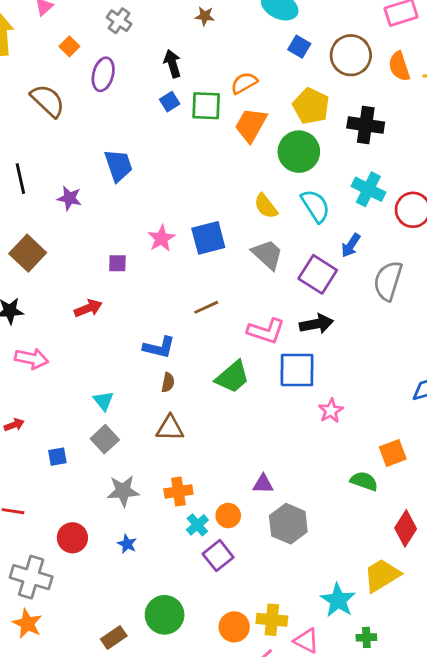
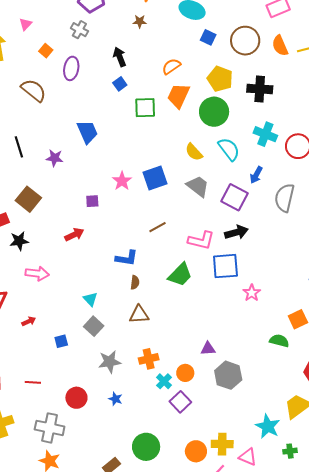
green square: (206, 106) -> (145, 108), moved

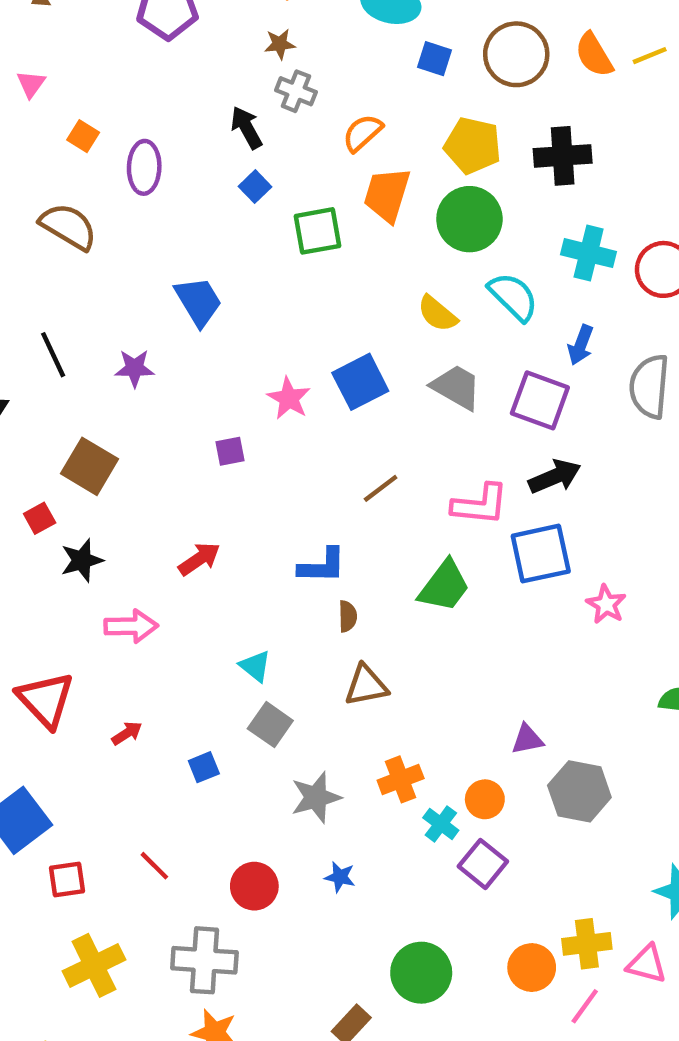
gray cross: (79, 30) -> (296, 91), moved
red arrow: (74, 235) -> (199, 559), moved
red line: (33, 382) -> (154, 866), turned 49

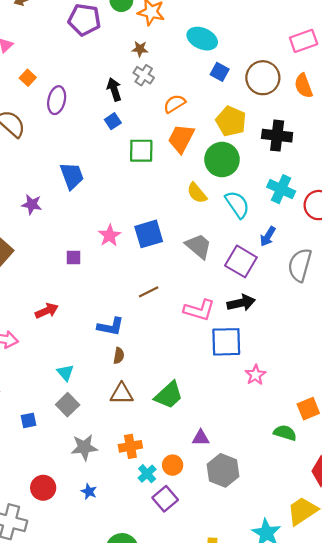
yellow semicircle: (437, 314) -> (197, 193), moved
green trapezoid: (444, 586) -> (169, 395), moved

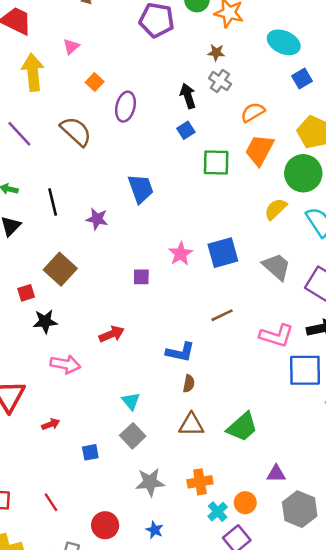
blue square: (220, 72) -> (302, 79), turned 30
yellow semicircle: (197, 193) -> (276, 209), turned 85

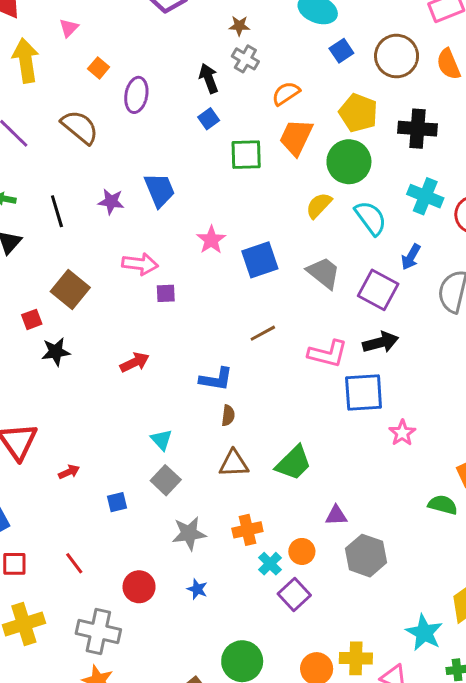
purple star: (97, 219) -> (111, 202), moved
pink star: (181, 254) -> (211, 240), moved
pink arrow: (65, 364) -> (140, 264), moved

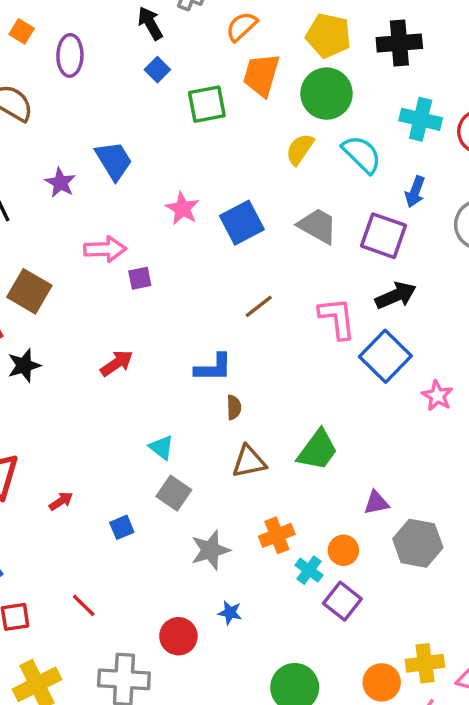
purple star: (111, 202) -> (60, 183), turned 30
pink L-shape: (328, 354) -> (337, 318), turned -102
blue square: (364, 393) -> (385, 356), turned -33
red circle: (139, 587) -> (178, 636), moved

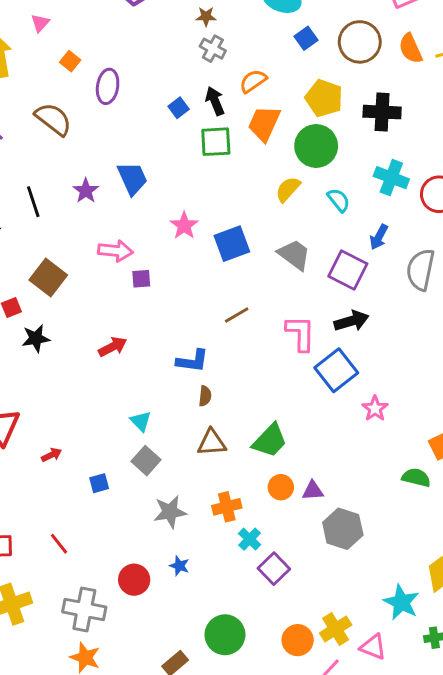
black arrow: (150, 23) -> (215, 101), moved
cyan semicircle: (362, 154) -> (339, 200), size x0.7
orange circle: (343, 550) -> (281, 487), moved
yellow cross: (425, 663) -> (336, 629), turned -32

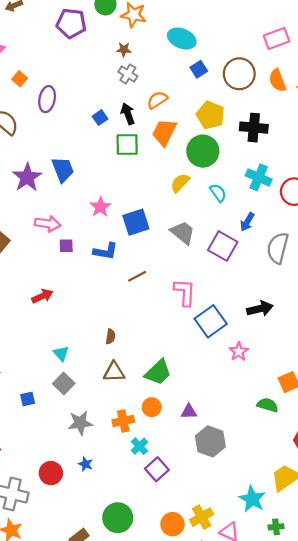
purple star: (86, 191) -> (27, 177), size x1.5
black arrow: (351, 321) -> (260, 309), moved
blue L-shape: (192, 361) -> (106, 251), moved
orange circle: (281, 487) -> (152, 407), moved

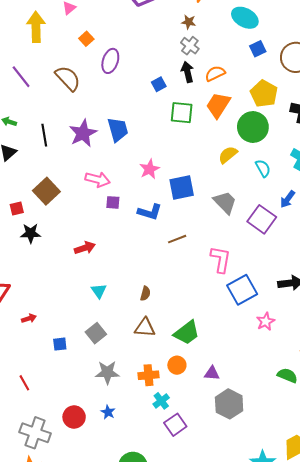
black arrow: (128, 114) -> (188, 72), moved
cyan triangle: (61, 353) -> (99, 291), moved

